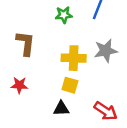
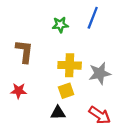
gray star: (106, 51) -> (100, 73), moved
yellow square: (70, 85) -> (66, 91), turned -35

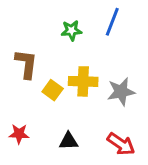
red star: (19, 91) -> (19, 134), moved
yellow square: (66, 91) -> (53, 90), moved, turned -35

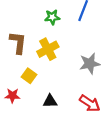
yellow cross: (83, 81) -> (48, 49), moved, turned -30
yellow square: (53, 90) -> (29, 76), moved

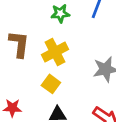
yellow square: (29, 76) -> (51, 84), moved

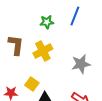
yellow square: (51, 84) -> (32, 84), moved

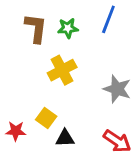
brown L-shape: (16, 45) -> (36, 28), moved
gray star: (81, 64) -> (117, 89), turned 30

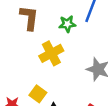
green star: (68, 28) -> (67, 24), moved

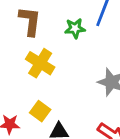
yellow cross: (51, 53) -> (40, 63), moved, turned -30

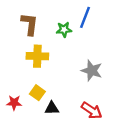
yellow cross: (40, 63) -> (37, 56), turned -30

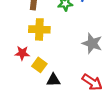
red star: (14, 103) -> (22, 53), moved

